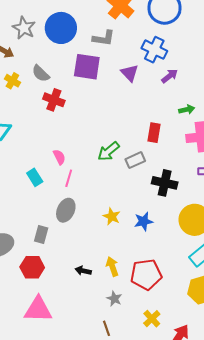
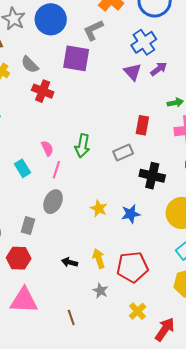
gray L-shape: (104, 38) -> (93, 30), turned 145
blue cross: (154, 50) -> (144, 42), turned 30
purple triangle: (130, 73) -> (133, 72), moved
green arrow: (108, 151) -> (82, 146), moved, turned -40
brown line: (107, 328) -> (71, 317), moved

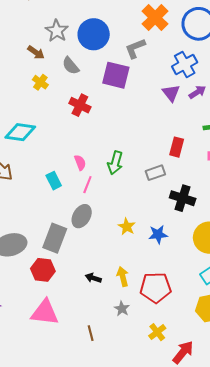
gray semicircle: (30, 64) -> (71, 66), moved
gray rectangle: (28, 226) -> (55, 238), size x1.6

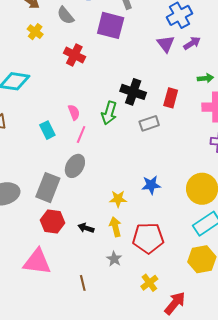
black cross: (183, 198) -> (133, 92), moved
yellow star: (127, 227) -> (118, 199), moved, turned -30
red hexagon: (43, 270) -> (52, 222), moved

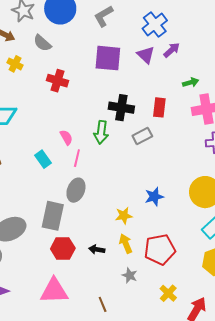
purple square: (111, 25) -> (108, 58), moved

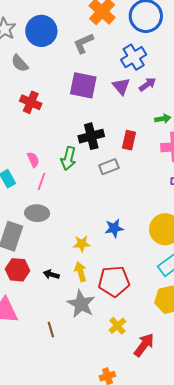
black cross: (121, 108) -> (91, 136), turned -30
gray ellipse: (76, 190) -> (37, 213), turned 65
gray star: (130, 275) -> (81, 304), size x1.8

